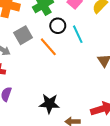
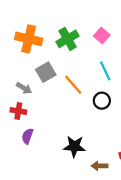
black circle: (58, 26) -> (102, 101), moved

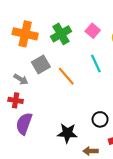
black circle: (102, 101) -> (100, 119), moved
purple semicircle: (27, 136) -> (24, 124), size x1.5

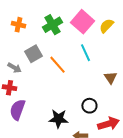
pink square: (93, 31) -> (82, 22), size x1.6
orange cross: (25, 34) -> (18, 25), size x0.6

